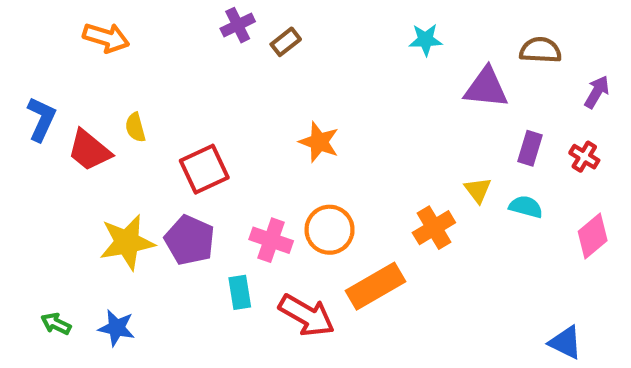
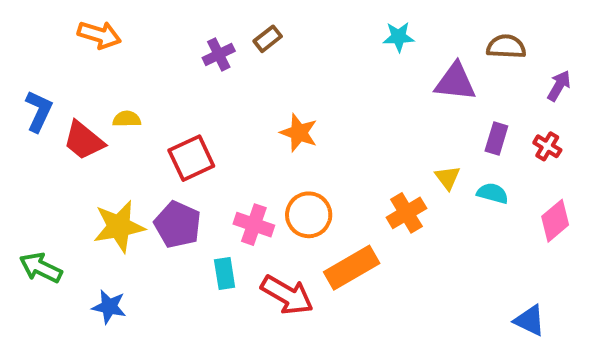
purple cross: (238, 25) -> (219, 54), moved
yellow semicircle: (135, 127) -> (127, 119), turned 104
green arrow: (56, 324) -> (41, 268), moved, size x1.5

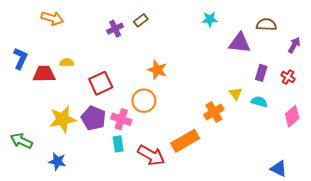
red trapezoid: (84, 140) -> (44, 74), turned 140
orange circle: (309, 215) -> (144, 101), moved
pink cross: (254, 225) -> (121, 119), moved

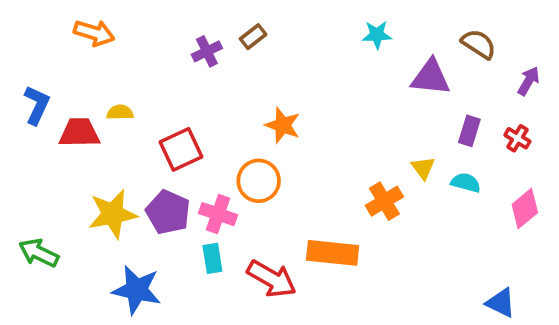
brown semicircle: (266, 25) -> (479, 44), turned 30
orange rectangle: (185, 141) -> (333, 253), turned 36
blue star: (57, 161) -> (137, 290), moved, size x1.5

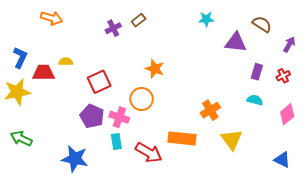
red cross: (517, 138) -> (283, 76), turned 32
yellow triangle: (423, 168) -> (232, 139), moved, size x1.6
yellow star: (113, 214) -> (17, 92), moved
blue triangle: (501, 303) -> (282, 160), moved

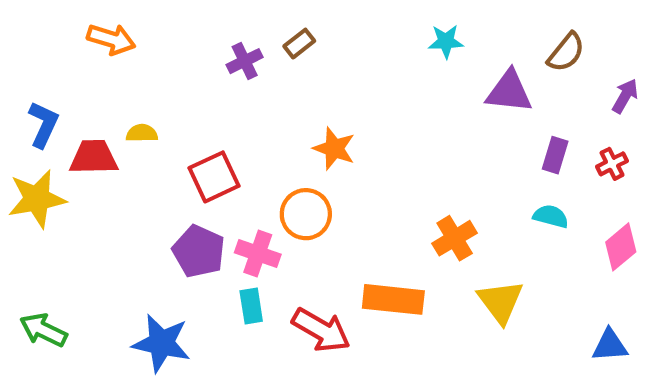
brown semicircle: (262, 24) -> (566, 52), turned 96
green arrow: (21, 138) -> (43, 330), moved
blue triangle: (282, 160) -> (610, 345), turned -30

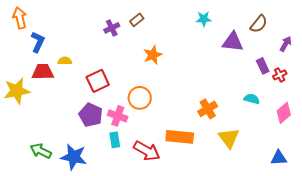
orange arrow: (111, 39) -> (20, 18), moved, turned -120
blue L-shape: (43, 124) -> (38, 42), moved
orange star: (334, 149) -> (153, 55), moved, turned 30
purple rectangle: (555, 155) -> (263, 66), moved, turned -42
green arrow: (43, 330) -> (41, 151), moved

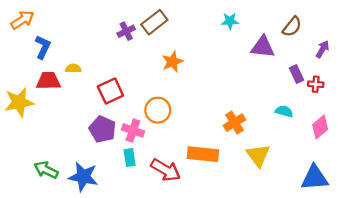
orange arrow: (20, 18) -> (22, 20), turned 70
brown rectangle: (137, 20) -> (154, 22), size x1.6
red cross: (280, 75) -> (316, 84), turned 32
blue triangle: (279, 158) -> (315, 178), size x1.5

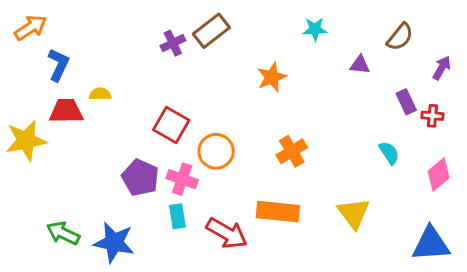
purple triangle: (263, 47) -> (360, 65), size x0.6
orange star: (172, 62) -> (272, 77), moved
red square: (110, 91) -> (171, 125), moved, turned -35
cyan semicircle: (284, 111) -> (389, 153), turned 42
orange cross: (234, 123) -> (292, 151), moved

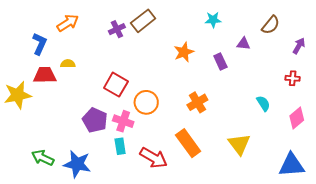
orange arrow: (31, 28) -> (68, 23), moved
purple rectangle: (406, 102) -> (220, 62), moved
orange rectangle: (278, 212) -> (188, 143), turned 48

